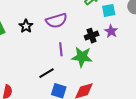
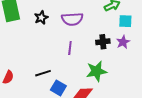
green star: (82, 57) -> (97, 71), moved, turned -30
black line: (47, 73) -> (43, 73), moved

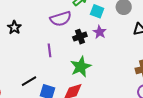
purple semicircle: (72, 19) -> (61, 19), moved
cyan square: (125, 21) -> (97, 11), turned 32

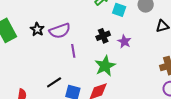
purple semicircle: (61, 19) -> (60, 31), moved
purple star: (100, 32) -> (124, 41), moved

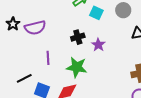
purple line: (73, 51) -> (48, 58), moved
green star: (105, 66) -> (77, 67), turned 30

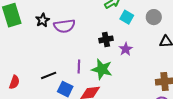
purple line: (48, 58) -> (79, 66), moved

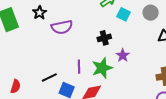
black star: (43, 20) -> (39, 13), moved
purple star: (126, 49) -> (123, 55), moved
green star: (102, 69) -> (102, 68), turned -30

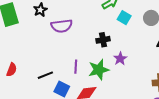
red semicircle: (16, 86) -> (12, 70), moved

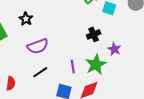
purple semicircle: (62, 26) -> (38, 46), moved
black line: (45, 75) -> (40, 72), moved

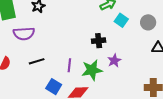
purple semicircle: (38, 46) -> (24, 34), moved

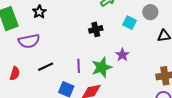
cyan square: (121, 20) -> (130, 23), moved
black cross: (99, 41) -> (96, 29), moved

